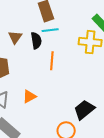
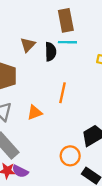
orange line: (52, 61) -> (63, 93), moved

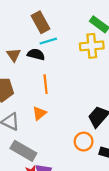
black semicircle: (51, 52) -> (36, 54), turned -56
orange line: (63, 93) -> (46, 84), moved

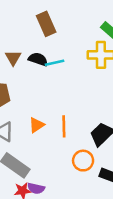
cyan line: (48, 41) -> (55, 63), moved
orange line: (46, 84) -> (64, 126), moved

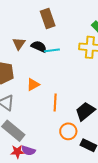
orange triangle: (37, 125) -> (33, 85), moved

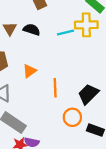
cyan line: (52, 50) -> (65, 32), moved

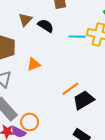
orange line: (55, 88) -> (70, 89), moved, turned 42
orange circle: (72, 117) -> (30, 122), moved

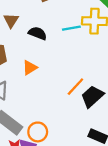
black semicircle: (46, 26) -> (38, 33), moved

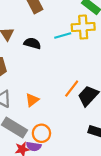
orange triangle: (30, 68) -> (32, 100), moved

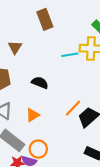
black semicircle: (32, 43) -> (40, 83), moved

